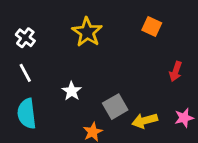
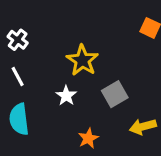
yellow star: (87, 32) -> (82, 60), moved
gray square: (115, 107) -> (115, 94), moved

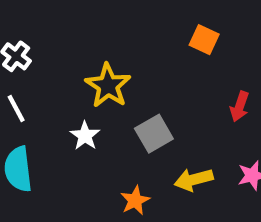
orange star: (88, 138) -> (135, 200), moved

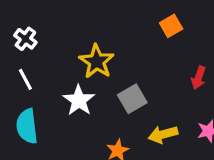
orange square: (204, 40) -> (171, 26), turned 35
white star: (85, 136) -> (79, 100), size x1.4

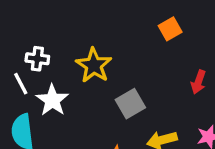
white cross: (25, 39) -> (37, 59), moved, turned -30
white star: (79, 100) -> (52, 100), moved

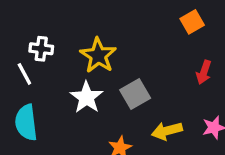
orange square: (170, 29) -> (192, 22), moved
white star: (52, 100) -> (86, 97), moved

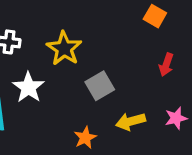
orange square: (192, 22) -> (155, 16), turned -30
white star: (86, 97) -> (28, 87), moved

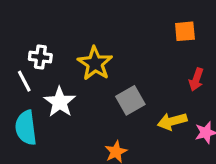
orange square: (155, 16) -> (185, 31), turned -35
yellow arrow: (131, 121) -> (172, 121), moved

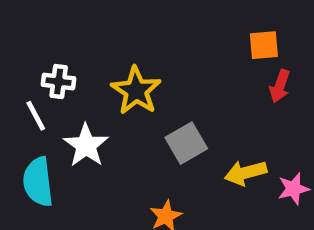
red arrow: (196, 79) -> (280, 86), moved

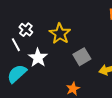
white cross: (59, 82) -> (26, 30), turned 32
cyan semicircle: (38, 182) -> (17, 74), turned 55

